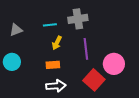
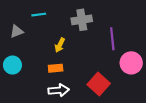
cyan line: (50, 25) -> (39, 15), moved
purple line: (86, 49) -> (112, 39), moved
pink circle: (114, 64) -> (131, 63), moved

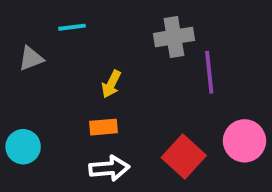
gray cross: (82, 20) -> (174, 37), moved
pink circle: (131, 63) -> (245, 141), moved
cyan circle: (12, 65) -> (23, 147), moved

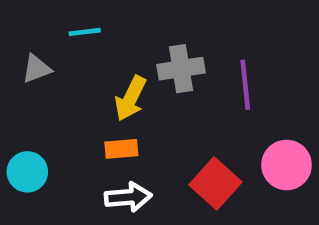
gray cross: (174, 37) -> (181, 69), moved
yellow arrow: (111, 84) -> (131, 98), size x1.4

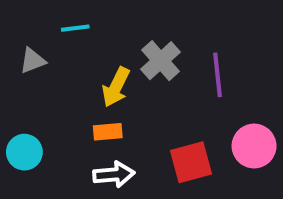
gray cross: (181, 69) -> (161, 61), turned -33
red square: (215, 183) -> (191, 162), turned 33

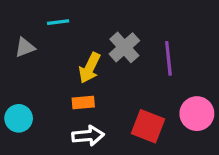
red square: (191, 162) -> (148, 126), turned 36

